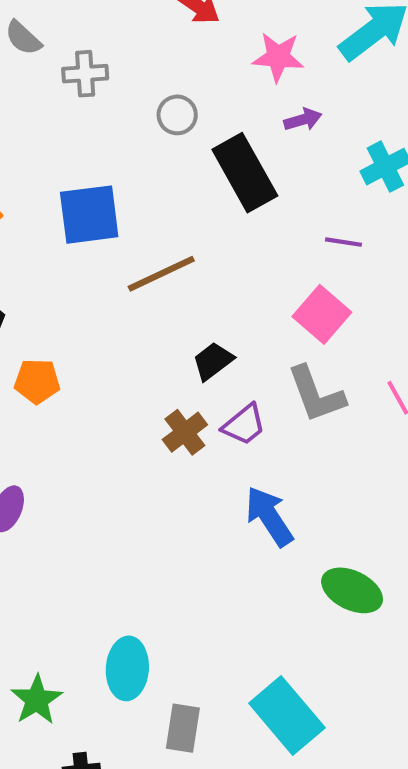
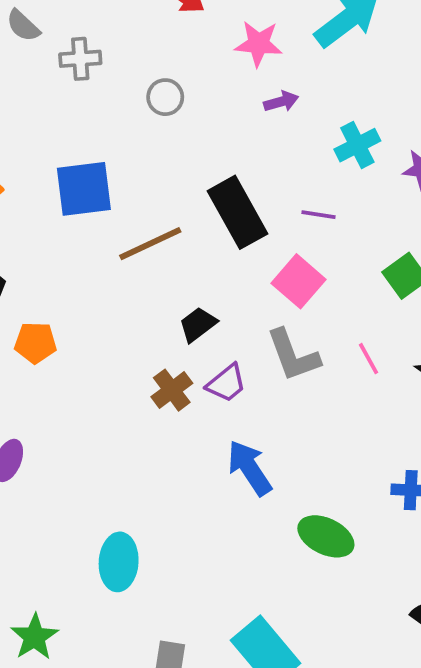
black rectangle: (245, 173) -> (237, 212), moved
cyan ellipse: (127, 668) -> (119, 562), moved

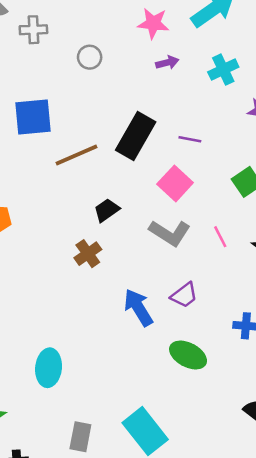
cyan cross: (357, 145) -> (223, 70), moved
black rectangle: (237, 212) -> (136, 136), turned 57
gray L-shape: (293, 355) -> (170, 233), turned -39
purple trapezoid: (226, 383) -> (184, 295), moved

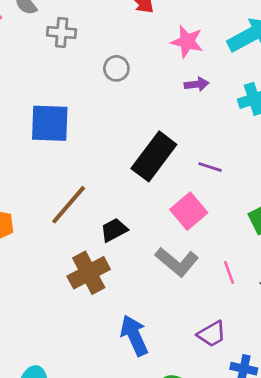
brown line: (76, 155) -> (69, 205), moved, turned -33
brown cross: (88, 254) -> (89, 273), size x1.4
purple trapezoid: (184, 295) -> (212, 334), moved

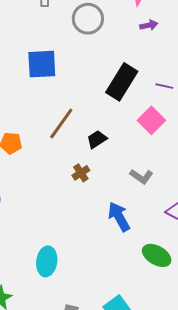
gray circle: (116, 68) -> (88, 19), size x1.6
gray L-shape: (177, 262) -> (141, 176), moved, size x0.7
brown cross: (89, 273) -> (81, 173), size x0.6

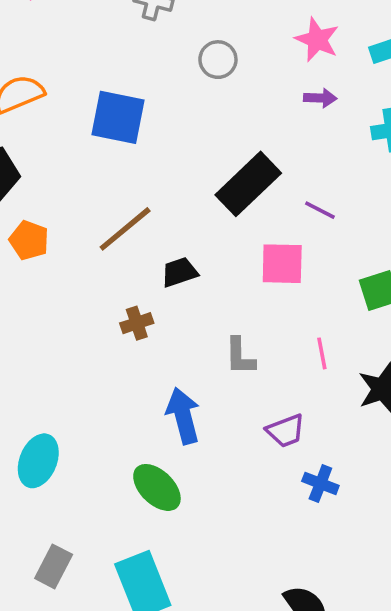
gray circle: (88, 19) -> (218, 60), size x0.7
pink square: (151, 120) -> (282, 264), turned 32
gray L-shape: (141, 176) -> (240, 356), turned 40
green ellipse: (157, 255) -> (157, 487), moved

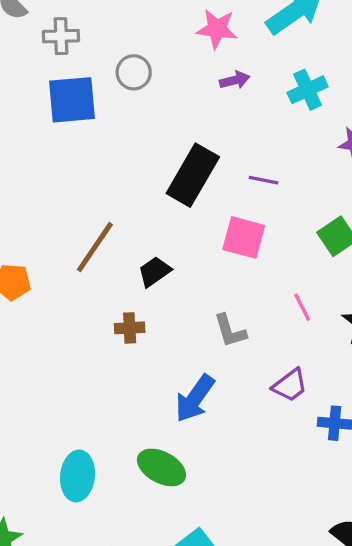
blue square: (118, 117) -> (72, 100), moved
pink square: (282, 264) -> (244, 237), turned 30
brown cross: (137, 323) -> (130, 328), turned 32
blue arrow: (183, 416) -> (195, 398), turned -114
green ellipse: (157, 487) -> (162, 467), moved

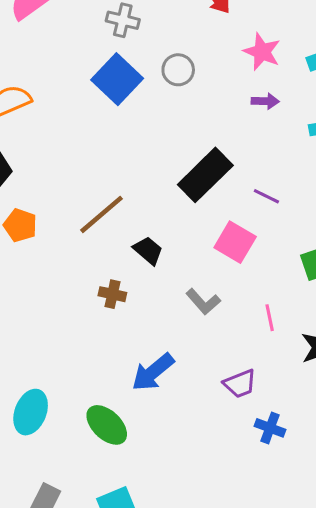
blue square: (72, 100) -> (117, 79), turned 33
black trapezoid: (154, 272) -> (148, 251), turned 60
gray L-shape: (230, 331) -> (203, 302), moved, turned -40

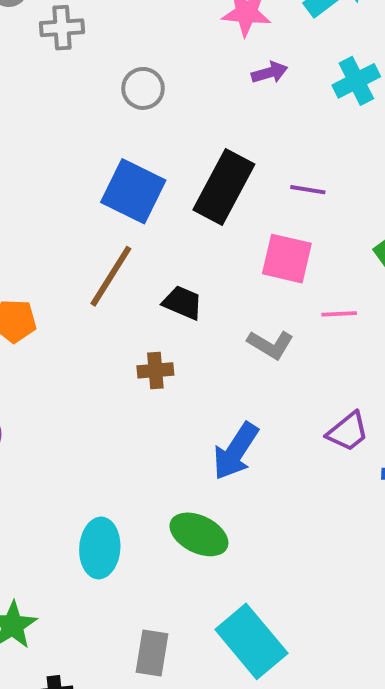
gray circle: (178, 70) -> (143, 88), moved
blue square: (117, 79) -> (133, 191), moved
pink line: (270, 318) -> (339, 314), moved, turned -64

